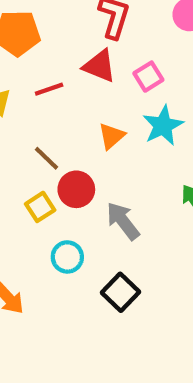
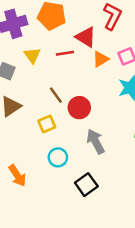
red triangle: (99, 66) -> (86, 37), moved
orange triangle: (112, 136) -> (101, 59), moved
red circle: (76, 189) -> (79, 108), moved

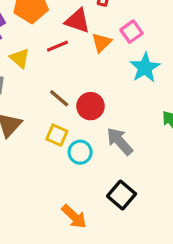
yellow square: (47, 124) -> (57, 135), turned -30
cyan circle: (58, 157) -> (80, 152), moved
orange arrow: (17, 176) -> (74, 217), moved

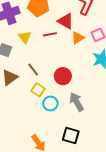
brown line: (59, 98) -> (33, 70), moved
black square: (122, 195) -> (71, 136), turned -36

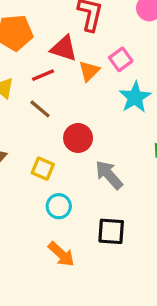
brown line: (33, 70) -> (40, 109), moved
cyan circle: (50, 103) -> (59, 206), moved

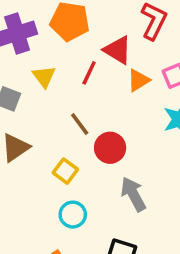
red line: (43, 75) -> (89, 73), turned -55
brown line: (40, 109) -> (80, 124), moved

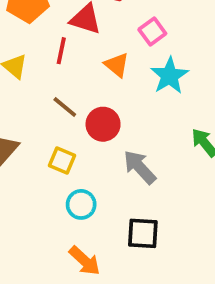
orange triangle: (138, 80) -> (117, 65), moved, turned -35

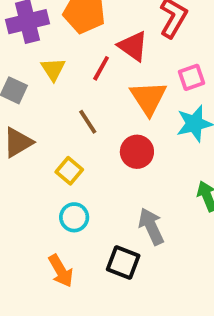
orange triangle: (117, 65) -> (148, 98), size x1.5
red circle: (103, 124) -> (137, 152), moved
gray arrow: (140, 167) -> (151, 226), moved

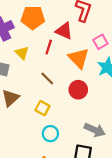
gray arrow: (151, 226) -> (95, 130), turned 150

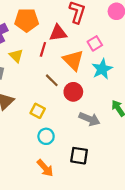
red triangle: (64, 31) -> (58, 33), turned -30
brown line: (47, 78) -> (52, 80), moved
gray arrow: (95, 130) -> (89, 119), moved

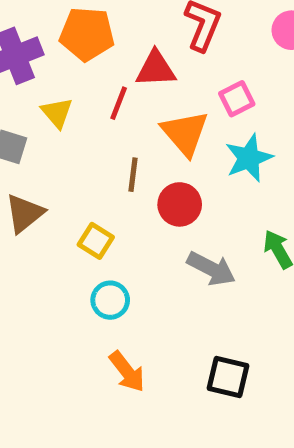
brown line: (52, 80) -> (133, 175), turned 48
black square: (79, 156) -> (228, 377), moved
orange arrow: (45, 168) -> (127, 372), moved

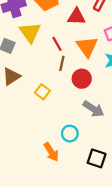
red line: (119, 103) -> (57, 44), moved, turned -56
yellow triangle: (57, 113) -> (30, 32), size x1.5
cyan circle: (110, 300) -> (70, 134), moved

